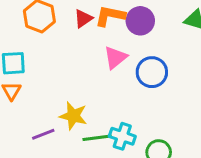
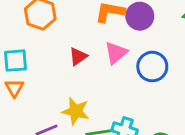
red triangle: (83, 19) -> (78, 56), moved

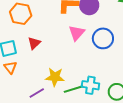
red triangle: (78, 56) -> (34, 43), moved

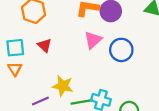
red triangle: (34, 43) -> (44, 45), turned -40

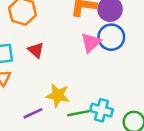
blue circle: (121, 50) -> (111, 37), moved

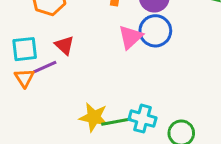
yellow star: (58, 95) -> (94, 117), moved
purple line: (33, 113) -> (45, 67), moved

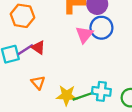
purple line: (45, 67) -> (25, 50), moved
orange triangle: (24, 78) -> (38, 83), moved

